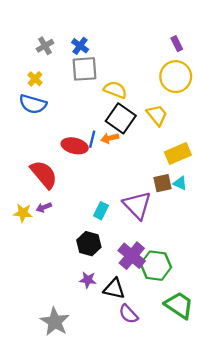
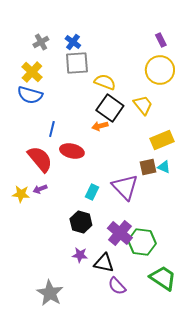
yellow cross: (35, 79) -> (32, 72), size x1.5
blue line: (92, 139) -> (52, 129), moved
red ellipse: (75, 146) -> (72, 151), moved

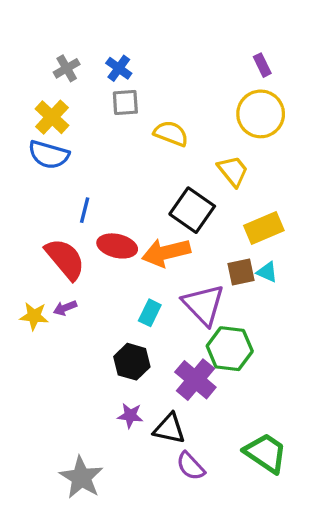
gray square: (77, 63) -> (125, 103), size x0.7
black square: (110, 108) -> (192, 210), moved
orange arrow: (100, 126) -> (166, 252), moved, size x1.8
green hexagon: (142, 242) -> (230, 349), moved

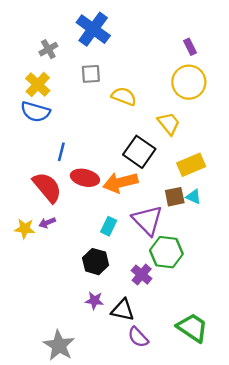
blue cross: (119, 68) -> (93, 29), moved, size x1.8
purple cross: (195, 380) -> (142, 275), size x0.7

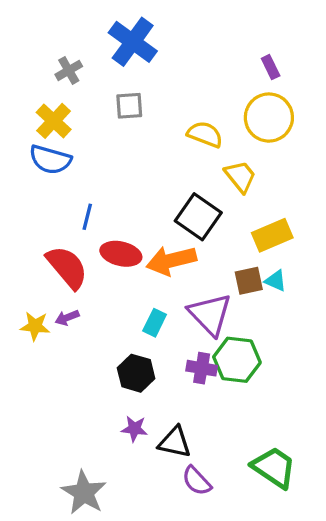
yellow semicircle: (124, 96) -> (205, 134), moved
purple cross: (142, 275) -> (202, 368), moved, turned -30

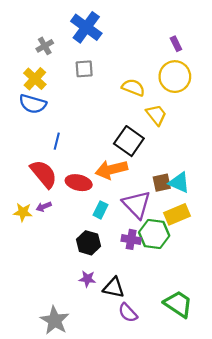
yellow rectangle: (272, 235) -> (177, 214), moved
red ellipse: (121, 254) -> (79, 183), moved
cyan triangle: (276, 281) -> (179, 183), size x1.5

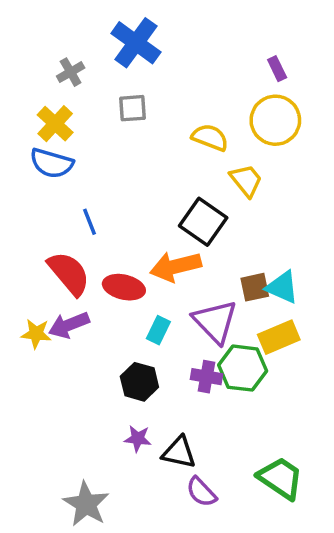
blue line: (57, 141) -> (89, 222), turned -35
purple arrow: (44, 207) -> (69, 325), size x1.6

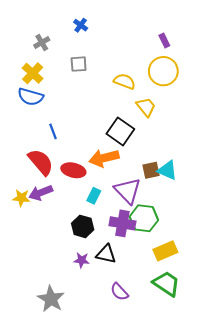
blue cross: (136, 43) -> (81, 25), size x0.5
yellow rectangle: (279, 337) -> (165, 251), moved
purple cross: (207, 377) -> (122, 223), size x1.4
black triangle: (179, 452) -> (106, 254), moved

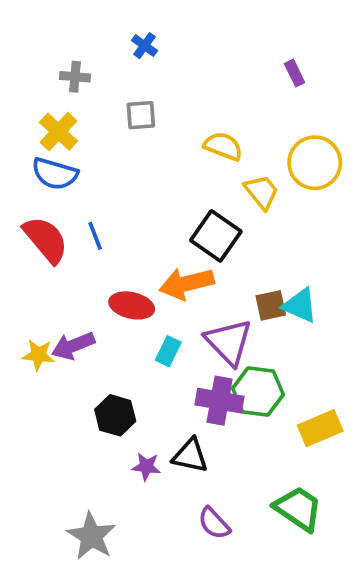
gray cross: (42, 43) -> (75, 77), turned 35
yellow circle: (163, 71) -> (315, 163), moved
red semicircle: (41, 162) -> (46, 240), moved
black hexagon: (83, 226) -> (115, 415), moved
yellow rectangle: (165, 251) -> (320, 428), moved

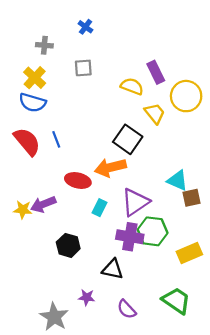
purple rectangle: (295, 73) -> (156, 72), moved, size x1.5
brown square: (271, 305) -> (192, 198), moved
purple triangle: (229, 342) -> (135, 202), turned 40
purple star: (146, 467) -> (87, 297), moved

